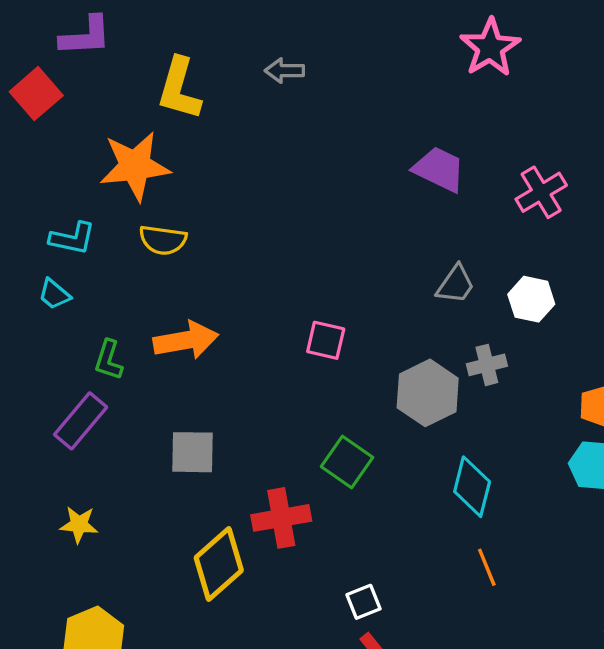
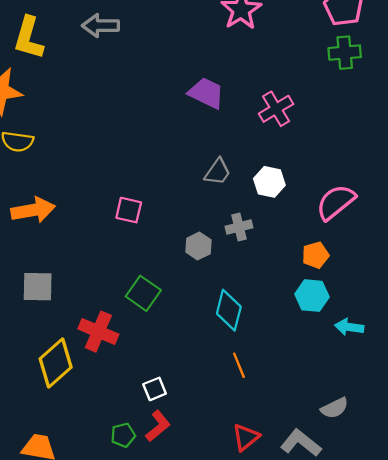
gray arrow: (285, 71) -> (101, 26), size x1.4
gray hexagon: (428, 393) -> (198, 246), size x0.6
red cross: (281, 518) -> (98, 332), turned 33

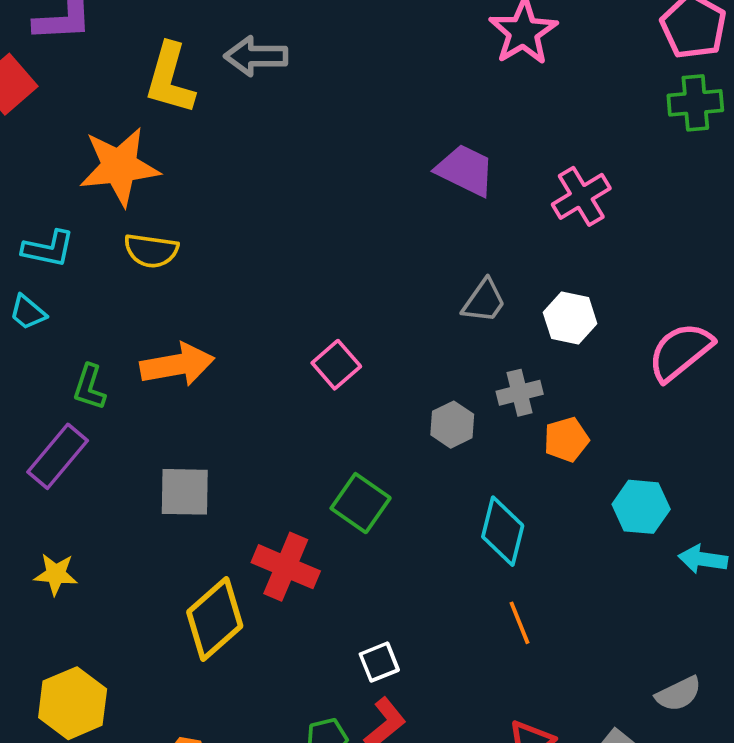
gray arrow: (101, 26) -> (256, 56), moved
pink square: (129, 210) -> (336, 365), turned 36
orange pentagon: (315, 255) -> (566, 439), moved

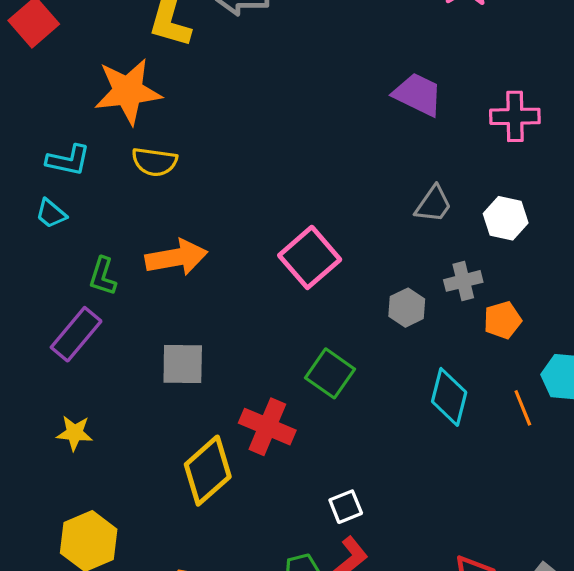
pink cross: (581, 196) -> (515, 116), turned 30
pink square: (336, 365) -> (310, 257), size x1.5
orange line: (520, 623) -> (523, 408), moved

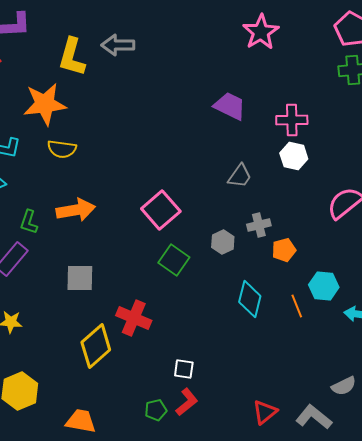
white hexagon: (506, 218) -> (294, 156), moved
green square: (330, 373) -> (174, 260), moved
white square: (346, 507) -> (184, 369), turned 30

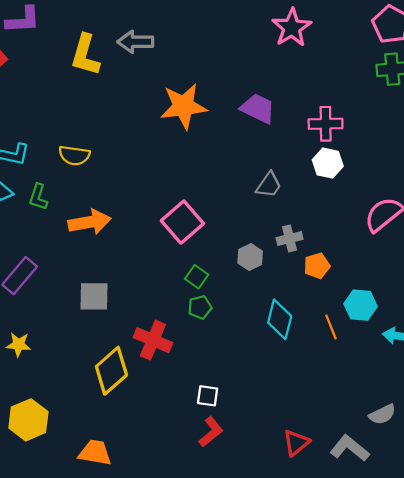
orange star: (45, 104) -> (184, 106), moved
green L-shape: (29, 222) -> (38, 197), moved
green square: (174, 260) -> (197, 277), size x0.7
green pentagon: (156, 410) -> (200, 307), moved

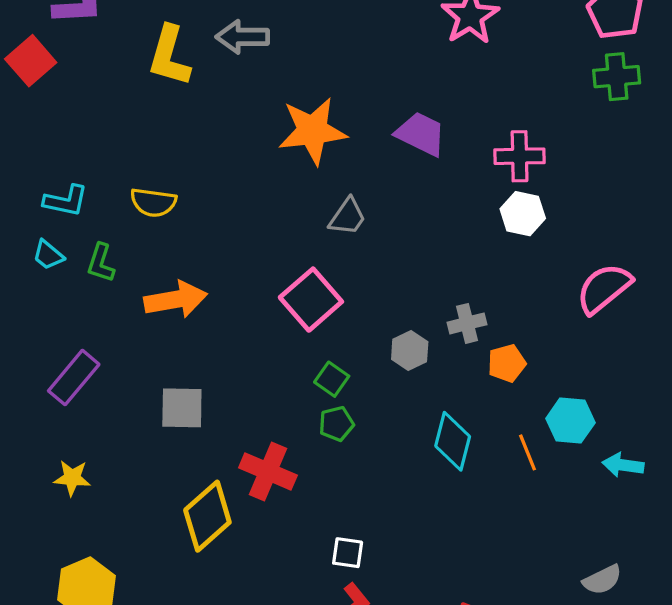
gray trapezoid: (269, 185) -> (348, 217), moved

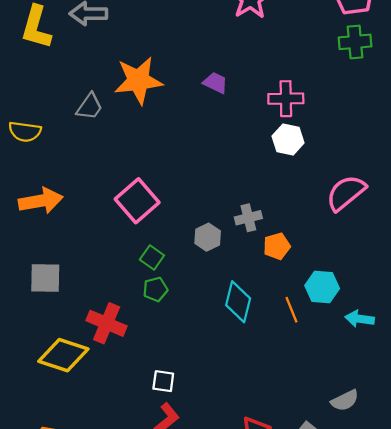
purple trapezoid: (421, 134) -> (215, 83), size x0.7
gray trapezoid: (348, 217) -> (90, 107), moved
yellow diamond: (207, 516) -> (63, 355), turned 60

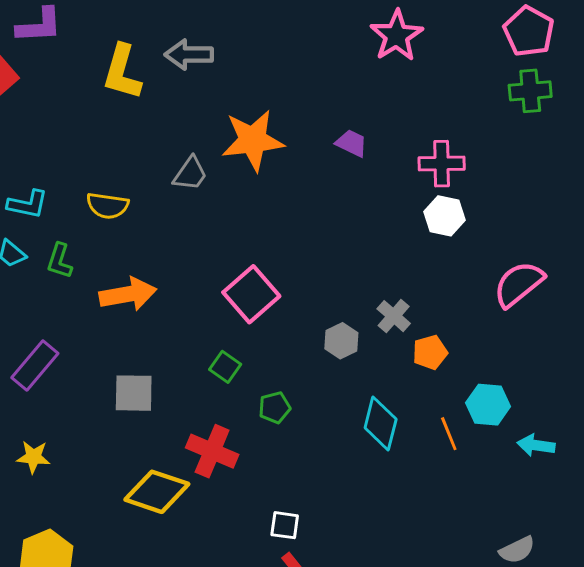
gray cross: (248, 218) -> (394, 316), turned -35
green square: (152, 258) -> (225, 367), moved

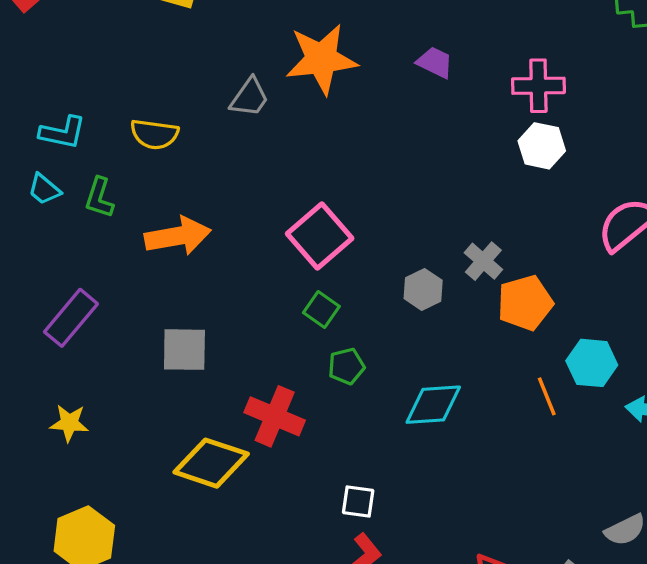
orange pentagon: (430, 352) -> (525, 303), size x1.4
green square: (225, 367) -> (321, 309), moved
cyan diamond: (381, 424) -> (433, 405), moved, turned 72

